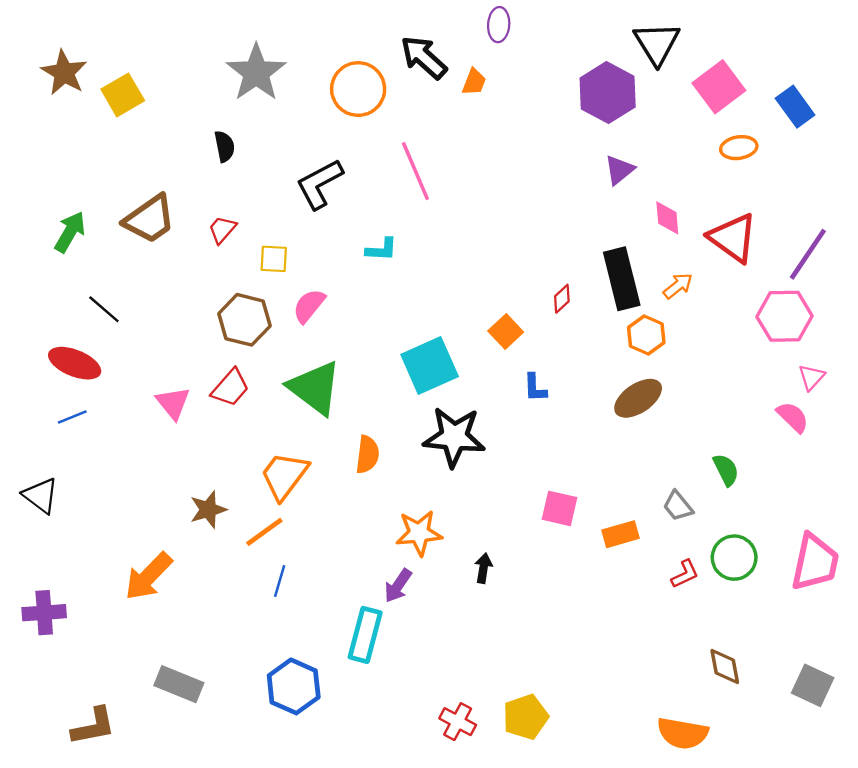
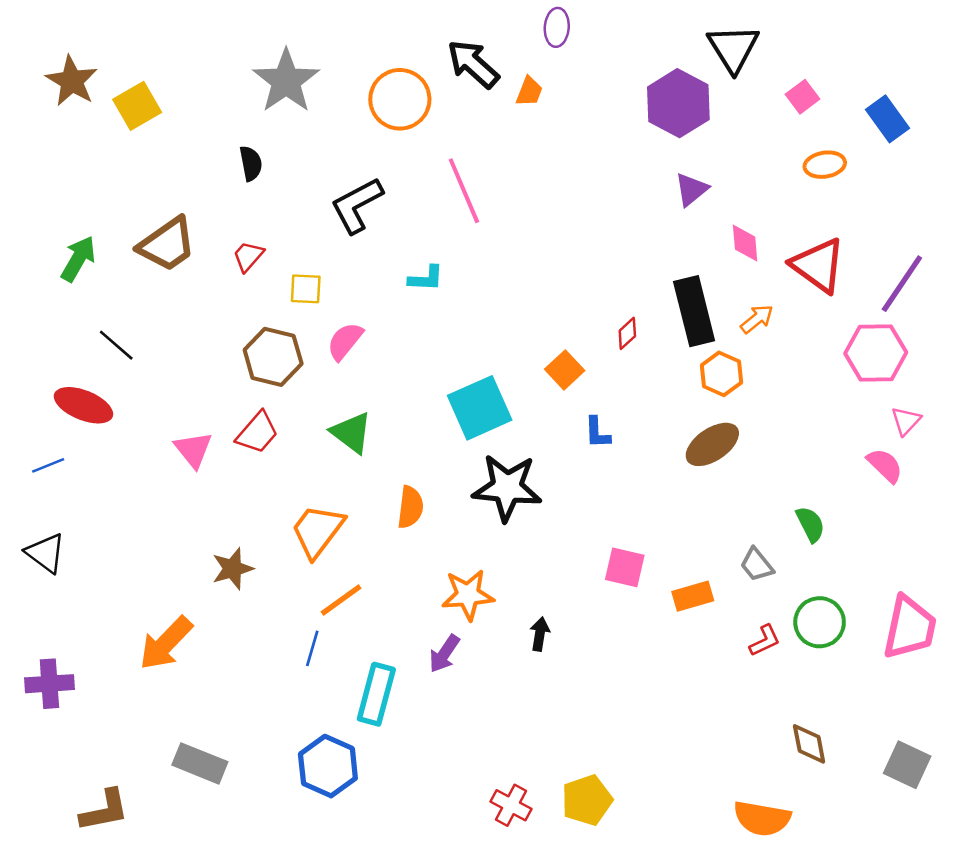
pink square: (719, 87) -> (803, 97), size x0.6
green triangle: (315, 388) -> (351, 433), size x0.7
blue line: (72, 417) -> (48, 465), moved
orange line: (264, 532) -> (341, 600), moved
cyan rectangle: (365, 635) -> (376, 694), moved

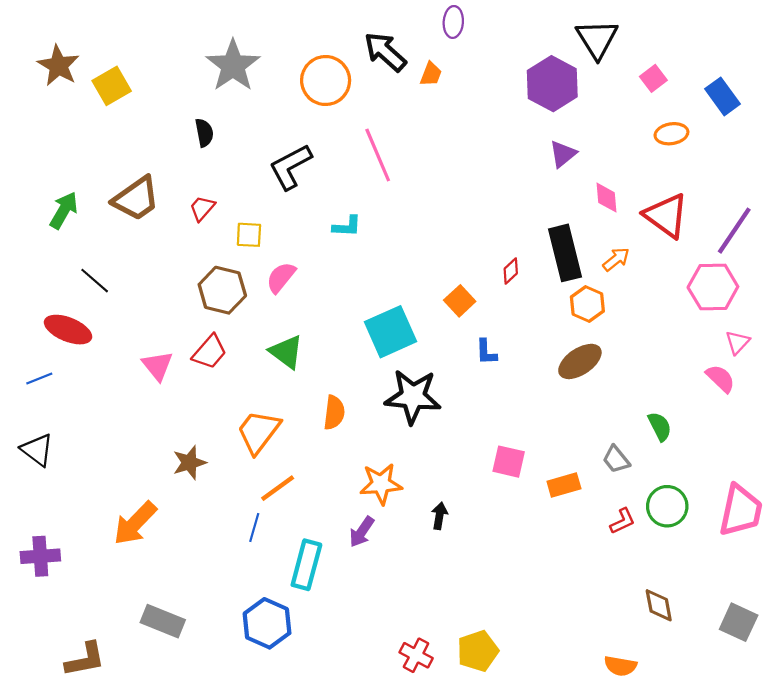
orange semicircle: (762, 818) -> (620, 666), size x0.7

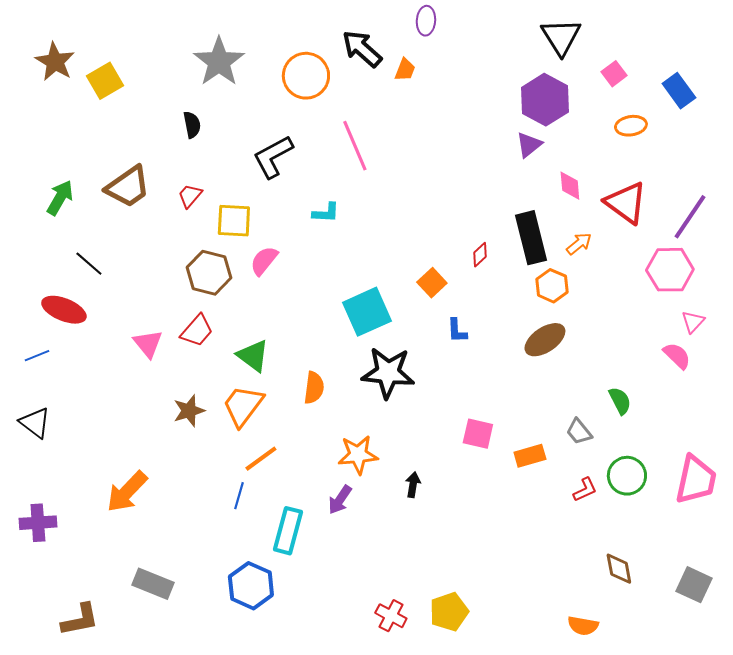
purple hexagon: (552, 84) -> (545, 100), moved
yellow square: (249, 235) -> (234, 221), size x1.4
green triangle: (286, 352) -> (253, 356), moved
brown star: (189, 463) -> (189, 411), moved

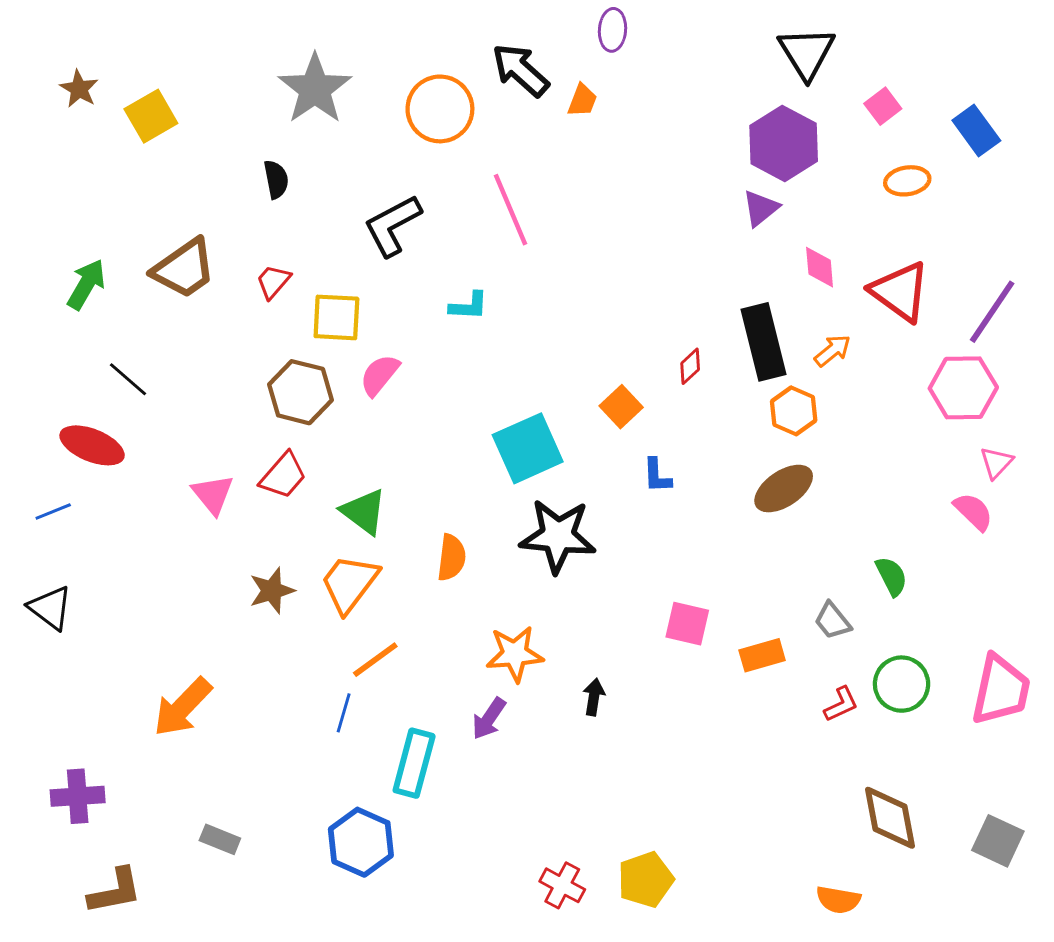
brown star: (55, 62) -> (79, 89), size x0.7
purple cross: (38, 523) -> (78, 796), moved
brown diamond: (619, 569) -> (890, 818), size x1.4
gray rectangle: (153, 584) -> (220, 839), size x0.7

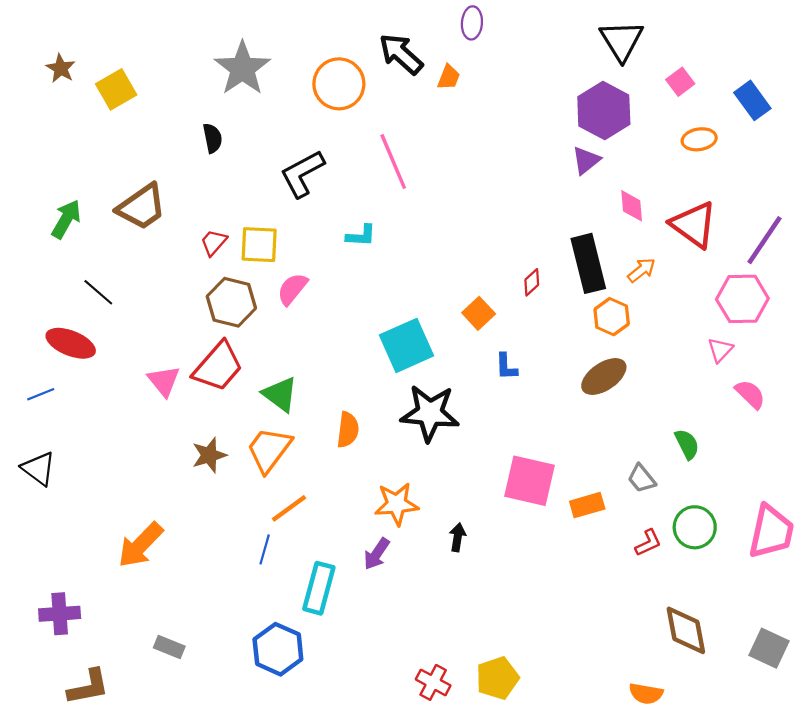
red trapezoid: (273, 281) -> (214, 242), moved
pink triangle: (996, 463) -> (720, 350), moved
red trapezoid: (283, 476) -> (218, 367), size x1.4
pink square: (687, 624) -> (530, 481), size x1.5

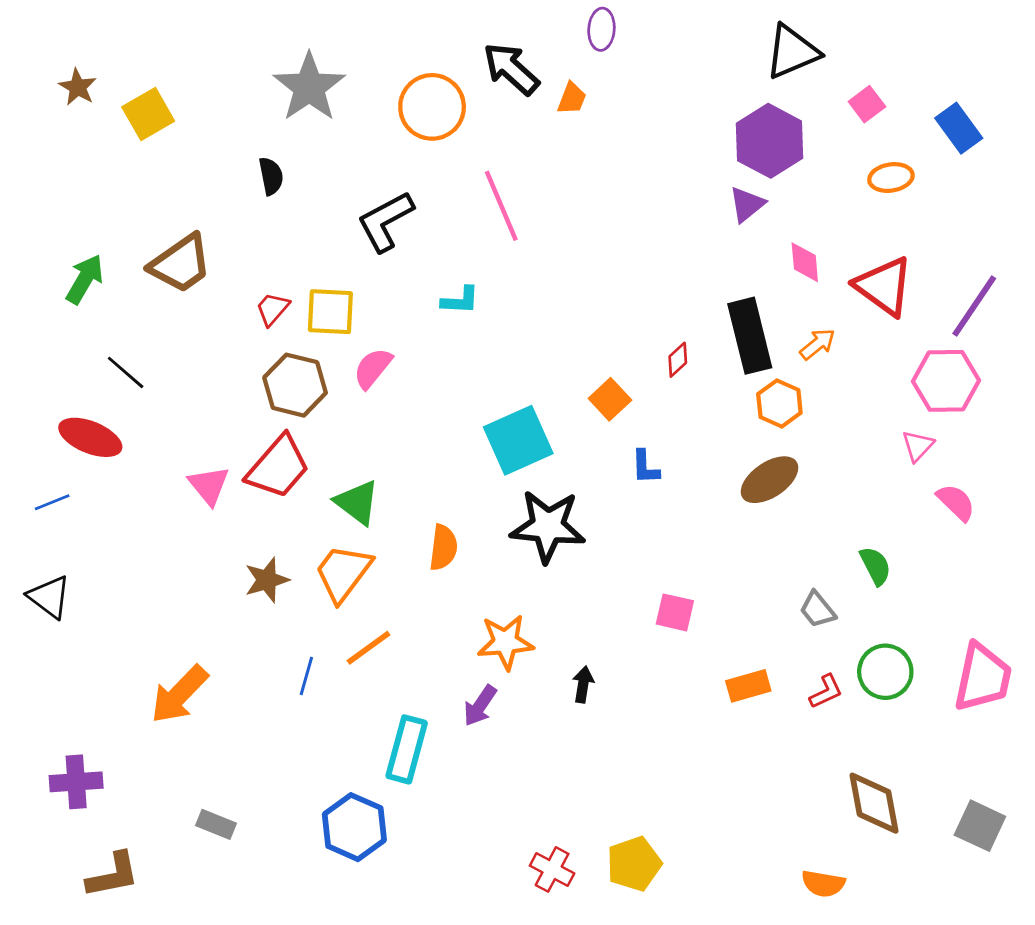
black triangle: (622, 41) -> (792, 52), turned 39
pink square: (530, 481) -> (675, 612), size x0.6
orange rectangle: (587, 505) -> (748, 686), moved
blue line: (265, 549) -> (306, 676), moved

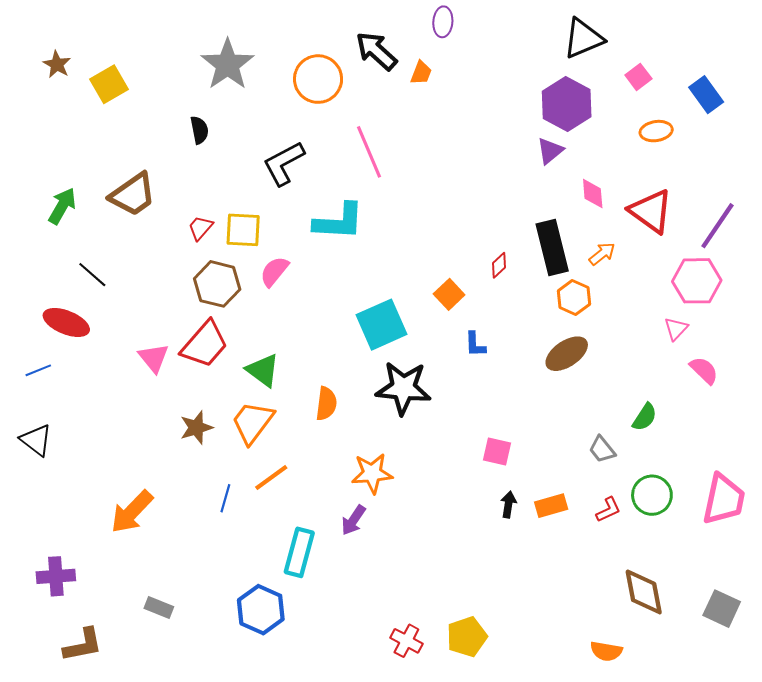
cyan L-shape: (460, 300) -> (339, 222), size x1.8
green semicircle: (875, 566) -> (645, 417), turned 60
black arrow: (583, 684) -> (508, 505), moved

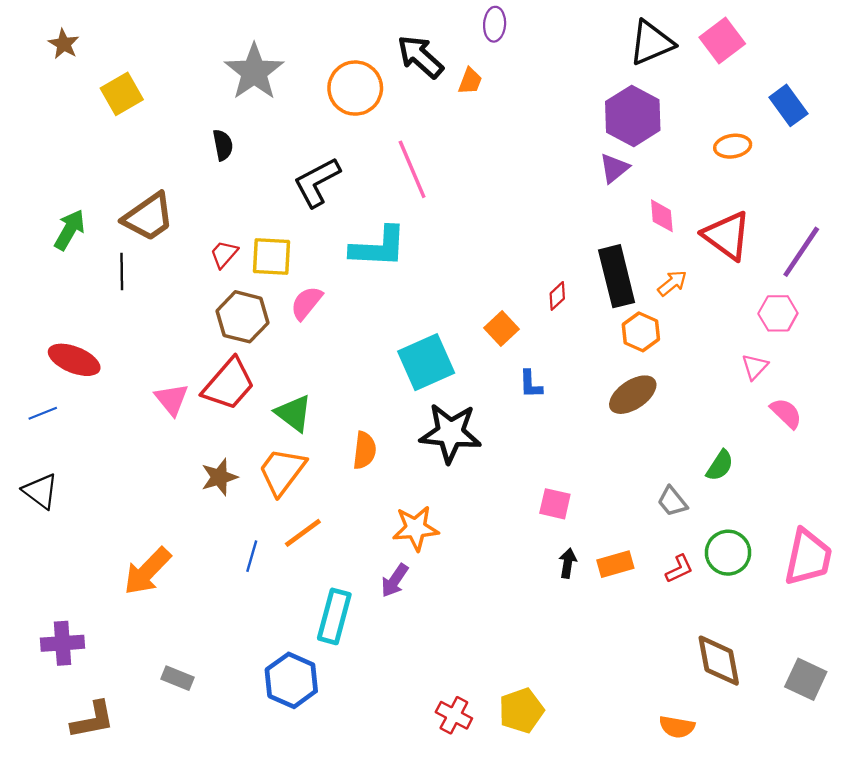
brown star: (57, 64) -> (64, 44), moved
pink square: (638, 77) -> (722, 40), moved, size x1.5
black line: (92, 275) -> (122, 272), moved, turned 48
pink hexagon: (697, 281) -> (778, 313), size x0.7

